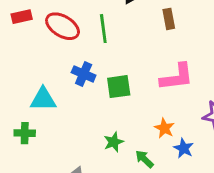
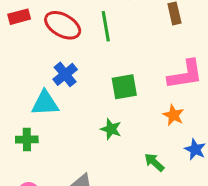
blue cross: (84, 74) -> (65, 74), moved, turned 30
orange star: (164, 128) -> (173, 115), moved
green star: (114, 142) -> (111, 129), moved, turned -30

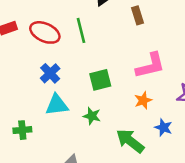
cyan triangle: (45, 103) -> (57, 105), moved
orange star: (173, 115) -> (143, 100), turned 30
green arrow: (154, 162) -> (130, 141), size x1.6

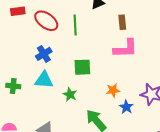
pink L-shape: (150, 66) -> (125, 49), moved
blue star: (163, 128) -> (126, 107), moved
green cross: (22, 130) -> (13, 86), moved

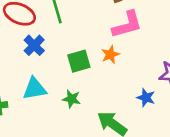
blue cross: (44, 54) -> (34, 45), moved
orange star: (113, 90) -> (110, 55), moved

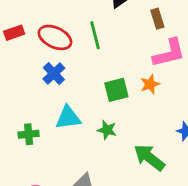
blue cross: (34, 45) -> (54, 74), moved

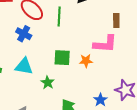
brown rectangle: (157, 19) -> (116, 20), moved
blue cross: (54, 74) -> (24, 34), turned -35

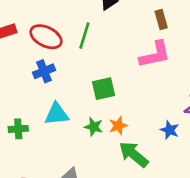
green line: (59, 17) -> (84, 36), turned 30
blue cross: (24, 34) -> (44, 71), turned -35
orange star: (86, 61) -> (118, 126), moved

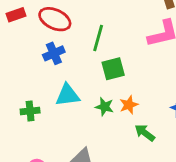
green line: (84, 36) -> (98, 38), moved
green arrow: (134, 154) -> (145, 133), size x0.7

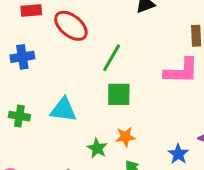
blue cross: (54, 53) -> (22, 57), moved
green star: (104, 107) -> (97, 148), moved

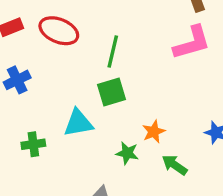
green square: (119, 94) -> (112, 92), moved

